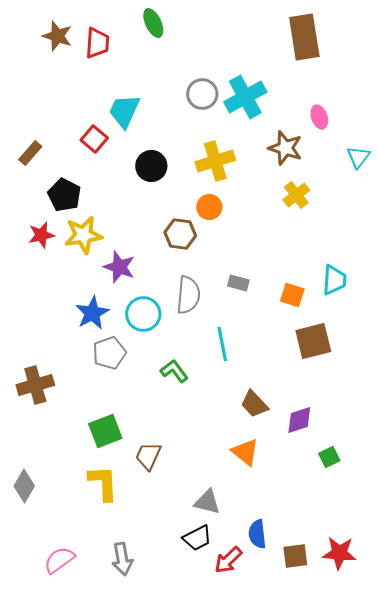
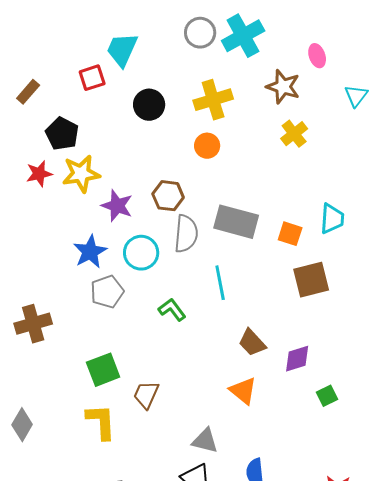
red square: (94, 139) -> (92, 78), turned 32
brown hexagon: (180, 234) -> (168, 196), moved
gray rectangle: (238, 283) -> (236, 222), size x2.0

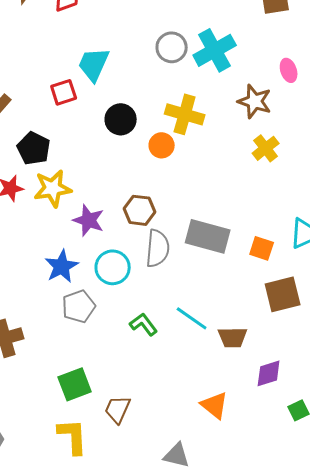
yellow cross: (213, 100) -> (185, 114), turned 33
orange circle: (207, 146) -> (162, 145), moved
cyan line: (220, 283) -> (192, 318), moved, turned -44
brown trapezoid: (252, 343) -> (233, 337), moved, turned -48

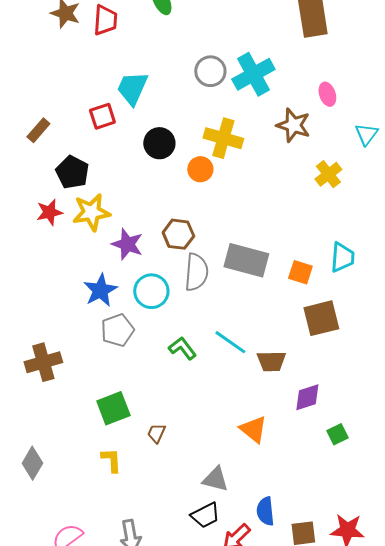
yellow cross: (266, 148) -> (328, 174), moved
brown trapezoid: (118, 409) -> (156, 433), size x0.7
yellow L-shape: (73, 436) -> (111, 460), size x0.7

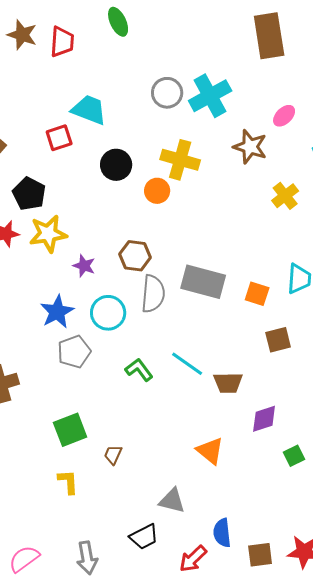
cyan trapezoid: (132, 88) -> (89, 110), turned 87
pink ellipse: (327, 94) -> (284, 116), turned 65
purple star: (127, 244) -> (84, 266), size x0.7
brown square: (321, 318) -> (278, 340), size x0.7
black trapezoid: (205, 515) -> (144, 537), moved

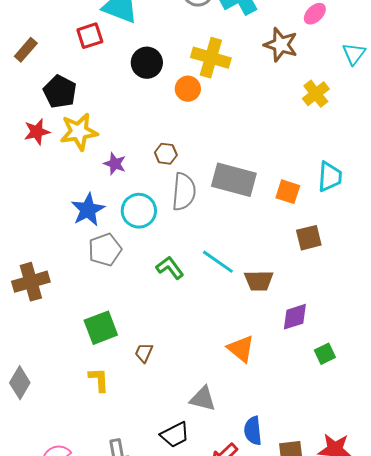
brown hexagon: (135, 256) -> (166, 154), size x0.7

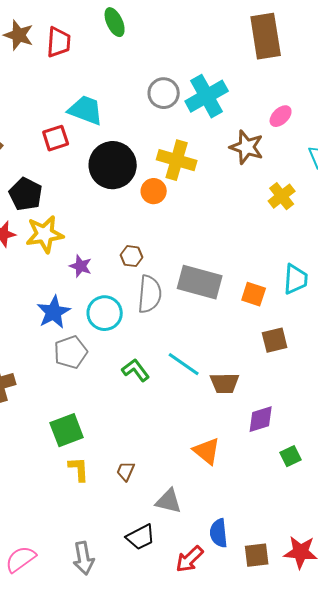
black circle: (147, 63) -> (113, 165), size x1.5
brown trapezoid: (144, 353) -> (126, 471), moved
yellow L-shape: (99, 380) -> (79, 469), moved

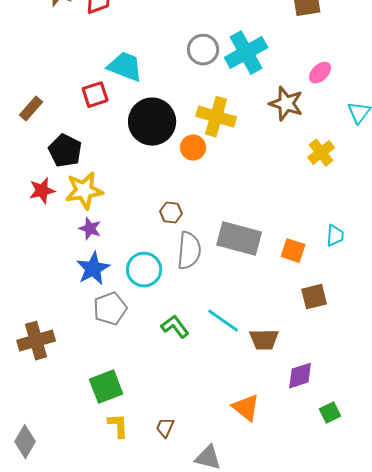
purple star: (81, 266) -> (90, 229), moved
cyan trapezoid: (296, 279) -> (335, 236), size x0.7

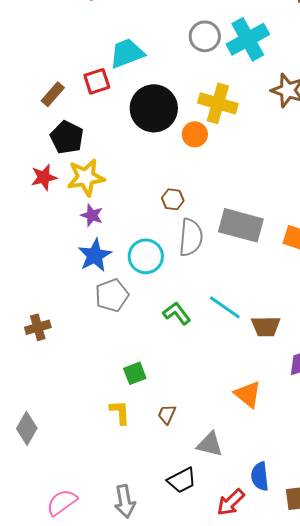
cyan trapezoid: (125, 67) -> (127, 53), turned -42
brown rectangle: (31, 109) -> (53, 94), moved
brown cross: (36, 341) -> (38, 327), size x0.7
green square: (106, 387) -> (135, 373), moved, size x0.7

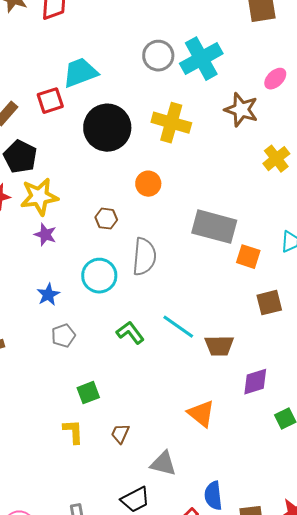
orange circle: (195, 134) -> (148, 184), moved
brown hexagon: (173, 199) -> (106, 219), moved
gray rectangle: (241, 225) -> (214, 227), moved
blue star: (95, 255) -> (48, 295), moved, size x0.7
gray pentagon: (112, 295) -> (63, 336), moved, size x0.7

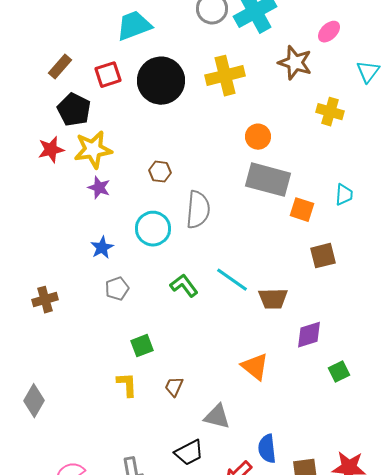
red square: (50, 101) -> (108, 75), moved
yellow cross: (171, 123) -> (225, 76), turned -30
yellow cross: (276, 159) -> (330, 112), turned -36
orange circle: (148, 184) -> (258, 137), moved

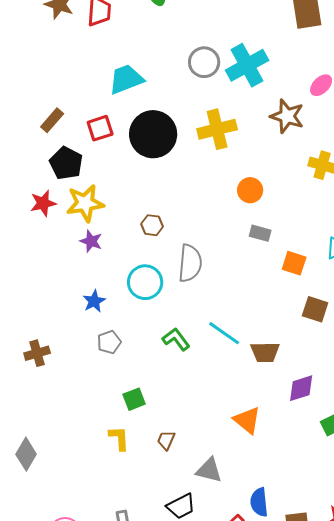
gray rectangle: (268, 180) -> (260, 233), size x0.5
brown square: (323, 256) -> (315, 309), turned 32

